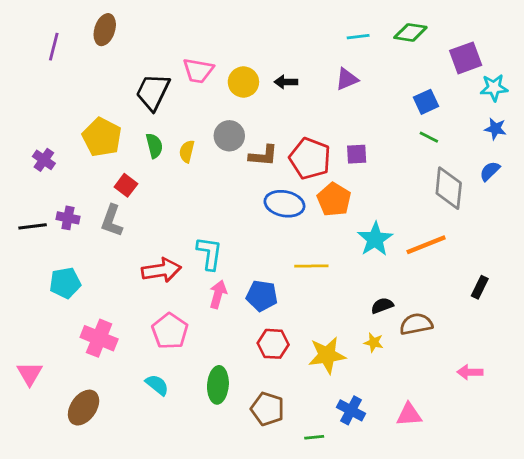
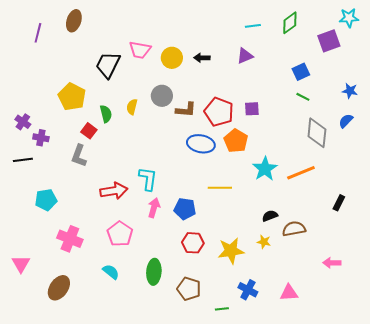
green diamond: (410, 32) -> (290, 23), turned -45
cyan star: (494, 88) -> (349, 18), moved
green semicircle: (154, 146) -> (106, 114), moved
purple cross: (44, 160) -> (23, 122), moved
purple cross: (68, 218) -> (41, 138), moved

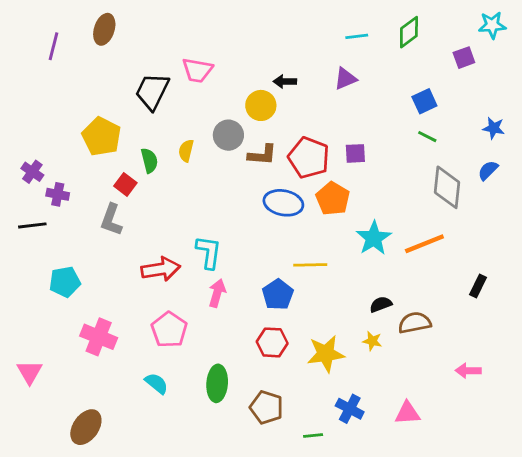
purple square: (329, 41) -> (464, 58), size x0.7
yellow circle: (172, 58) -> (261, 105), moved
blue pentagon: (185, 209) -> (278, 295), moved, turned 30
brown ellipse: (59, 288) -> (86, 427), moved

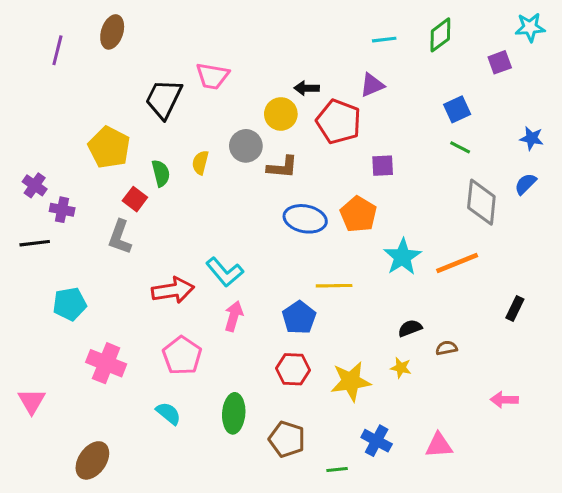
red pentagon: (309, 158) -> (339, 122), moved
cyan L-shape: (209, 252) -> (225, 272), turned 132
brown semicircle: (415, 323) -> (446, 348), size x0.6

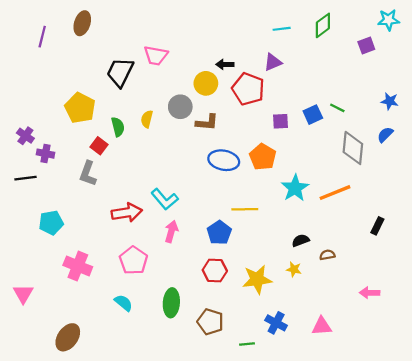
blue square: (457, 109) -> (313, 115), moved

